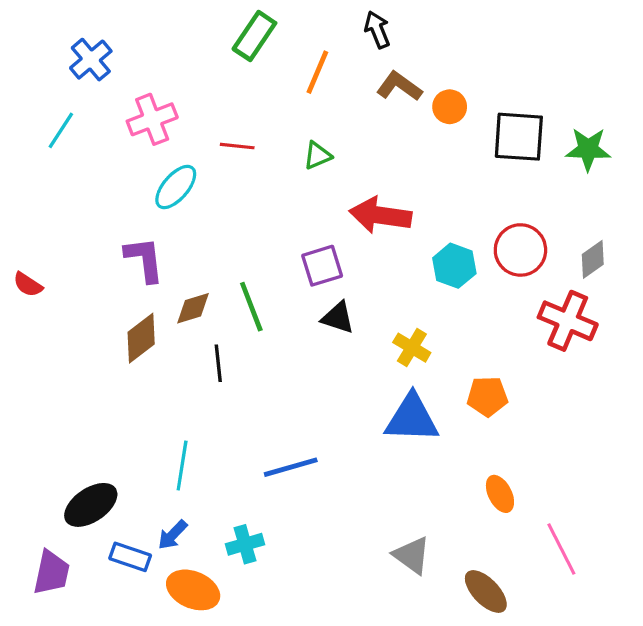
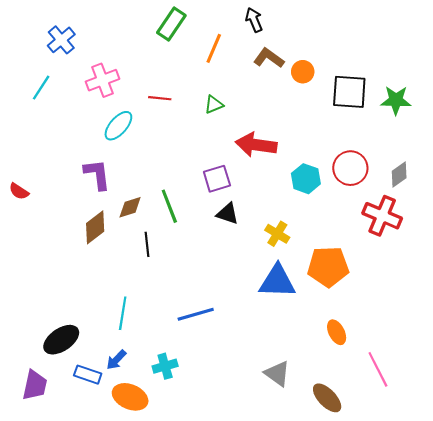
orange pentagon: (487, 396) -> (328, 267), size x1.5

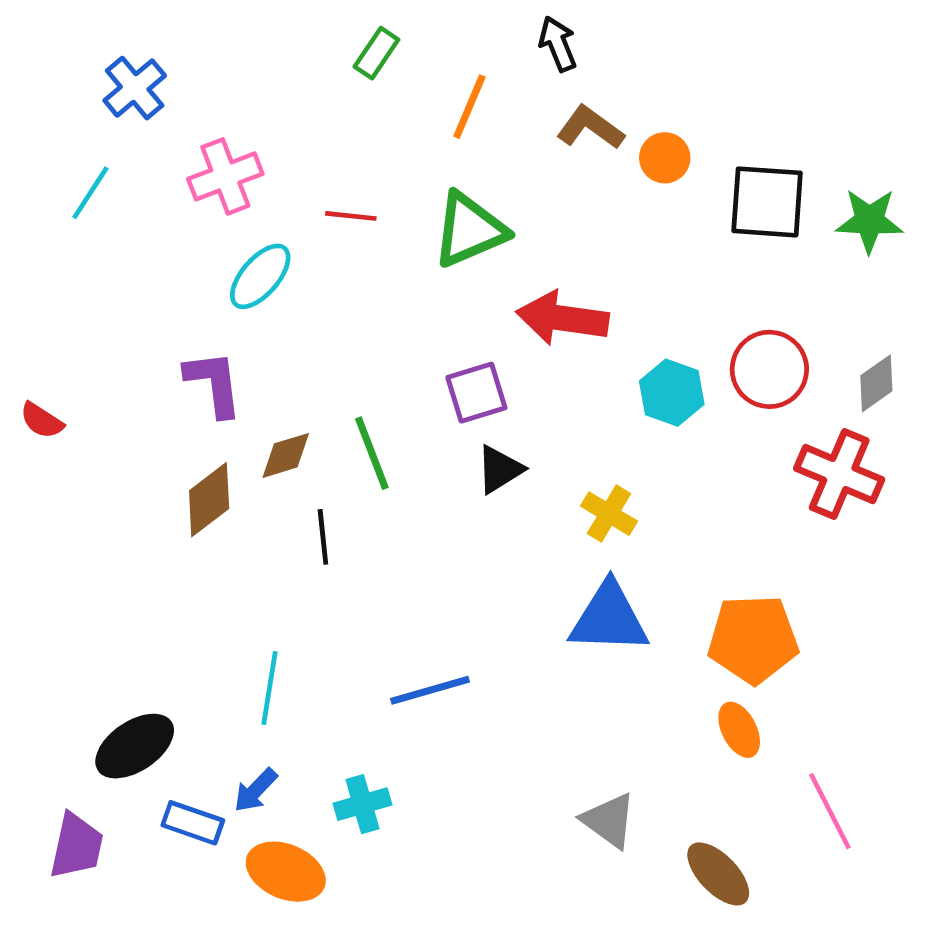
green rectangle: (171, 24) -> (376, 53), size x0.7
green triangle: (214, 105) -> (469, 230), size x1.8
black triangle: (228, 214) -> (500, 469), turned -50
orange pentagon: (328, 267) -> (753, 639), moved

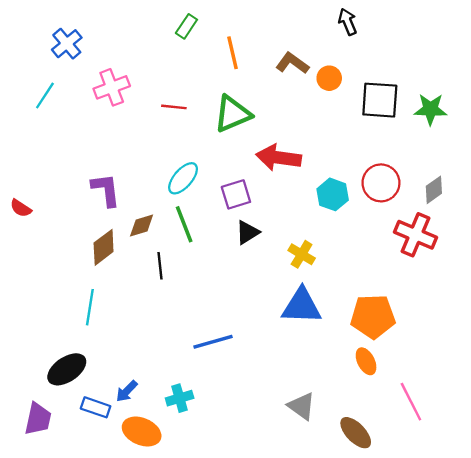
black arrow: (558, 44) -> (348, 22), moved
orange line: (469, 107) -> (233, 53), turned -36
cyan ellipse: (260, 276) -> (183, 178), moved
cyan line: (269, 688) -> (90, 307), moved

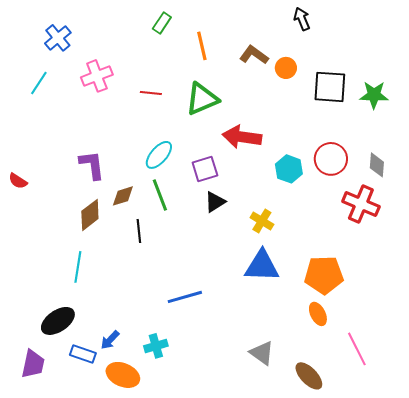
gray diamond: (434, 190) -> (377, 165), turned -50

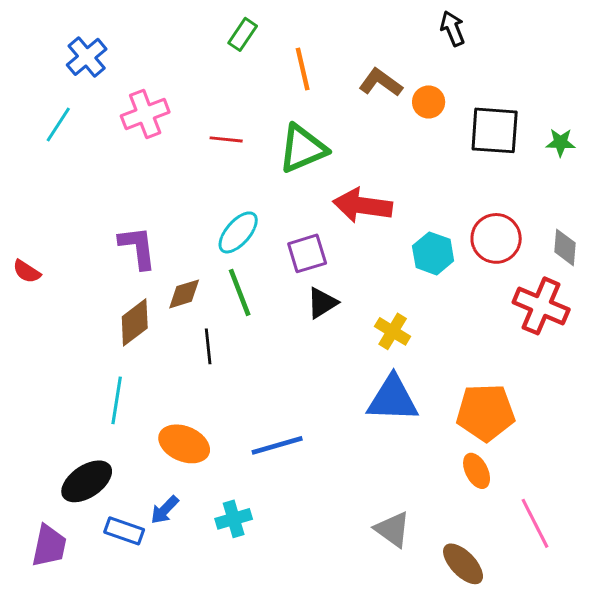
green star: (374, 95) -> (561, 142), size x0.7
orange ellipse: (123, 375) -> (184, 444), moved

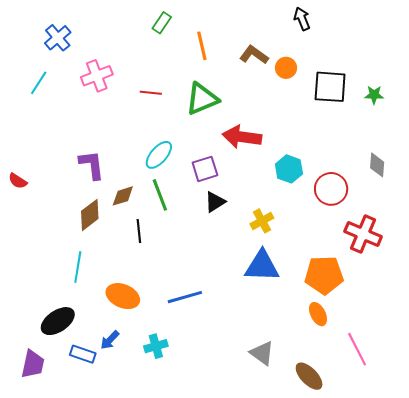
red circle: (496, 238) -> (331, 189), moved
red cross: (541, 306) -> (363, 234), moved
yellow cross: (393, 331) -> (262, 221), turned 30

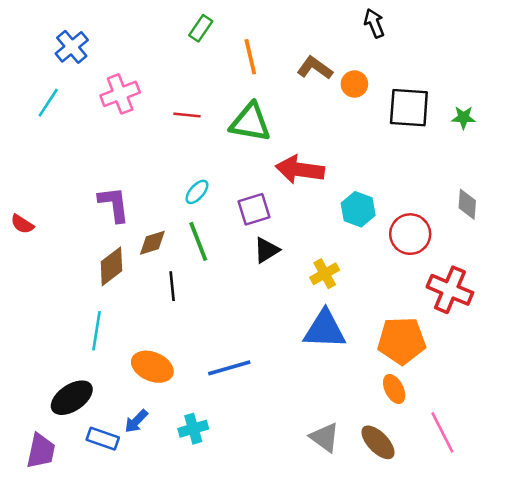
green triangle: (202, 99) -> (250, 122), turned 33
cyan ellipse: (159, 155) -> (197, 192), size x0.7
brown ellipse: (309, 376) -> (378, 442), moved

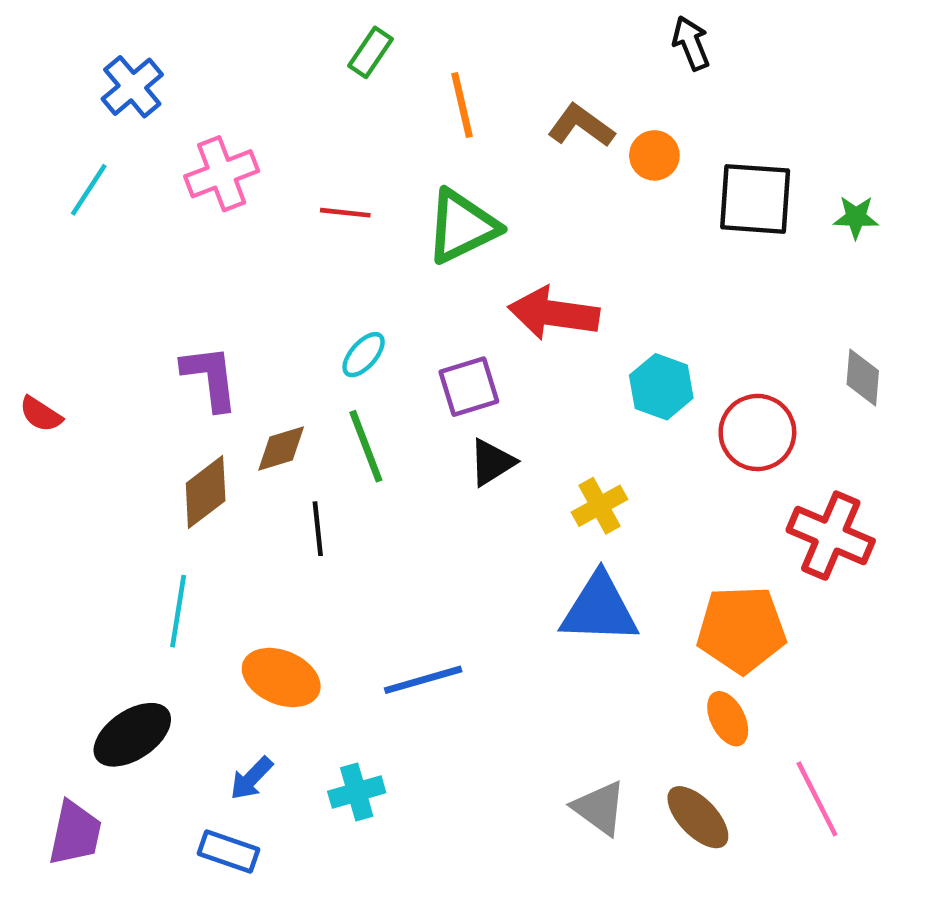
green triangle: (250, 122) -> (462, 226), turned -36
blue rectangle: (103, 439) -> (228, 852), moved

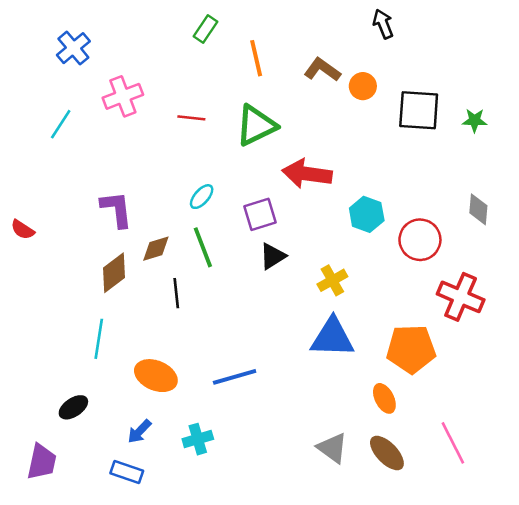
cyan line: (89, 190) -> (61, 124), moved
orange ellipse: (728, 719) -> (384, 398), moved
black ellipse: (132, 735) -> (73, 407), size x0.7

